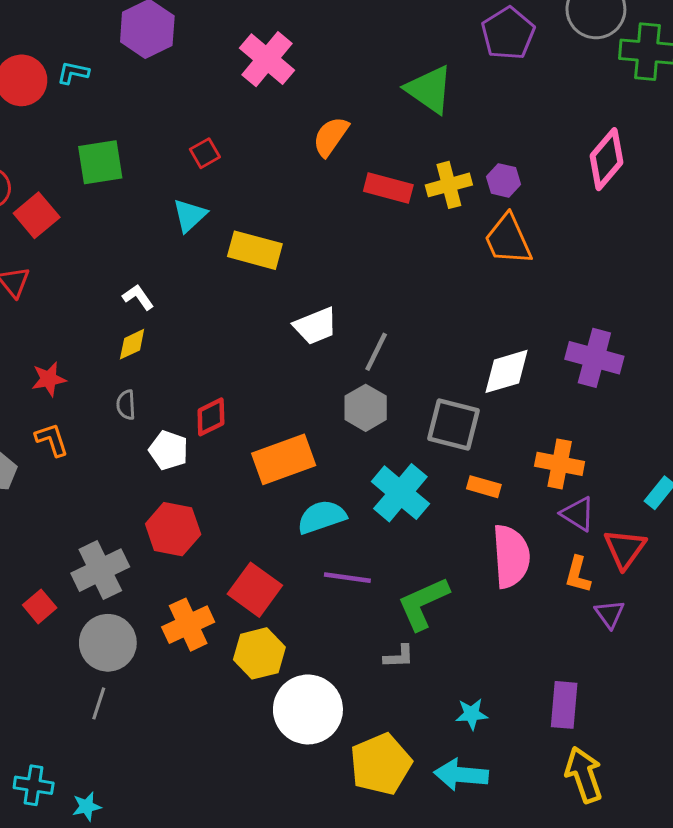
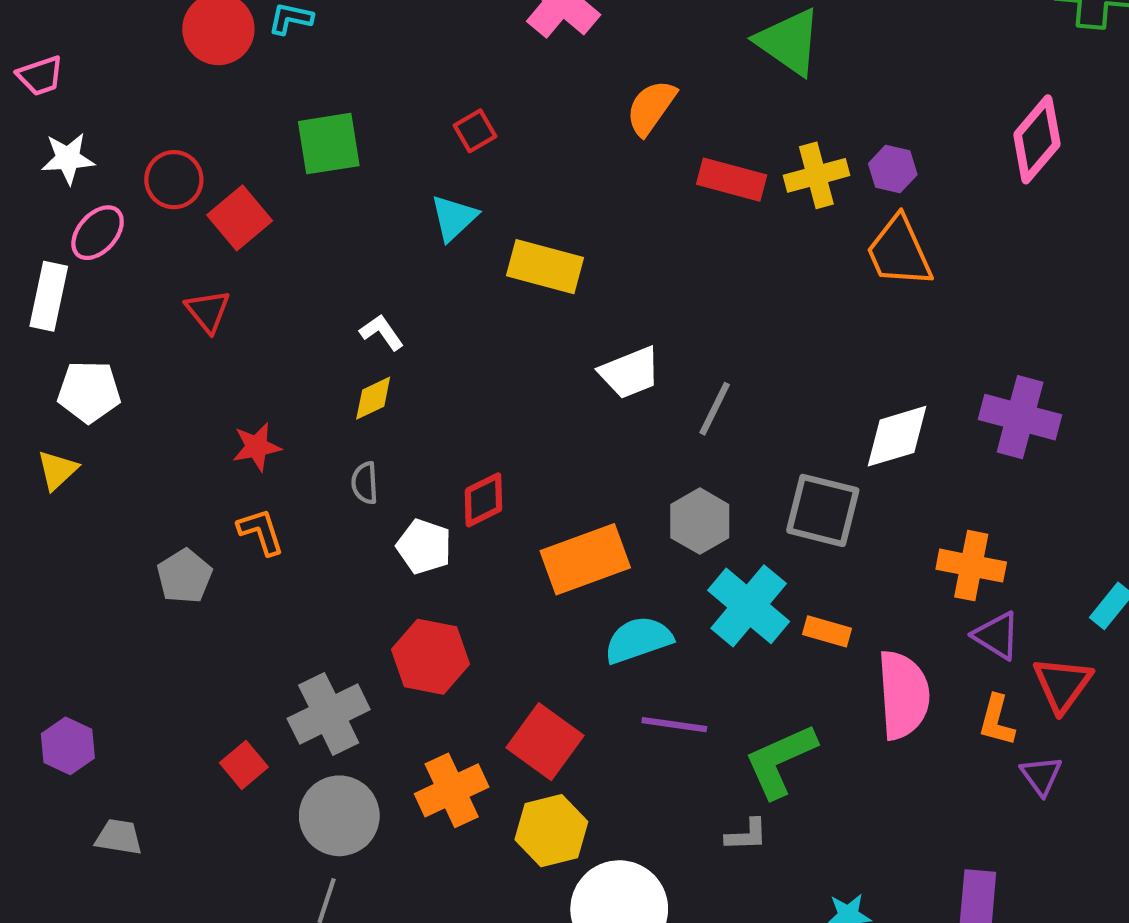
gray hexagon: (366, 408) -> (700, 521), moved
orange rectangle: (484, 487) -> (827, 631), moved

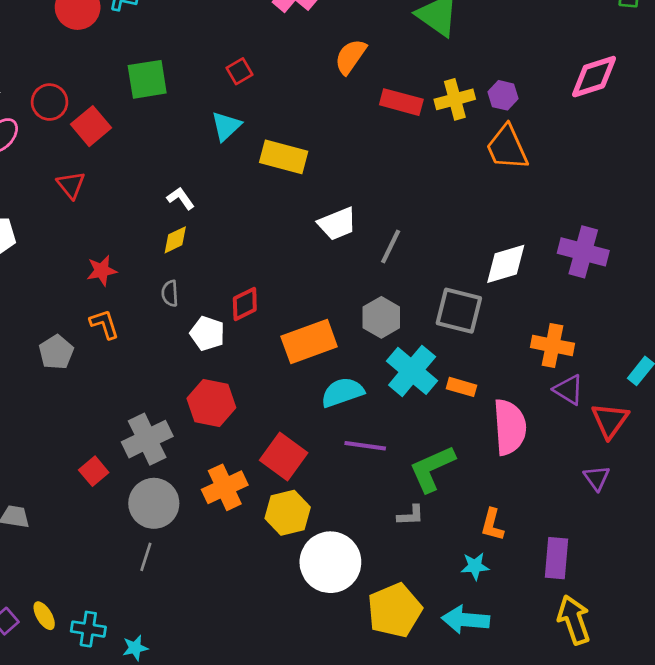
pink diamond: (1037, 139) -> (594, 77), turned 32
orange L-shape: (997, 720) -> (492, 525), moved

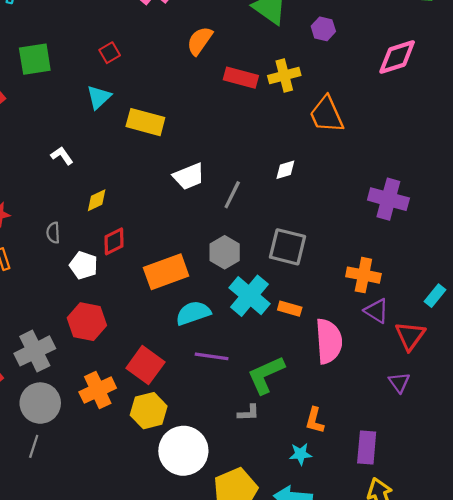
purple hexagon: (503, 95) -> (323, 29), moved
yellow diamond: (175, 240) -> (97, 200), moved
white diamond: (506, 264) -> (285, 170), moved, size x0.6

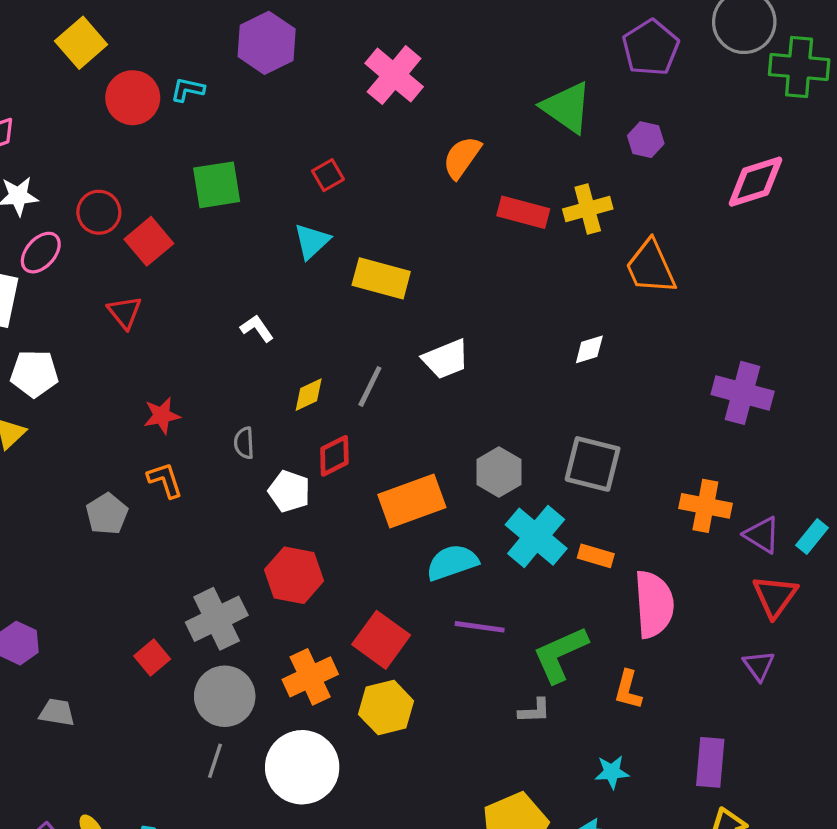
gray line: (232, 195) -> (370, 386), moved
purple triangle: (376, 311) -> (762, 535), moved
orange L-shape: (315, 420) -> (628, 690), moved
white circle: (183, 451) -> (302, 767), moved

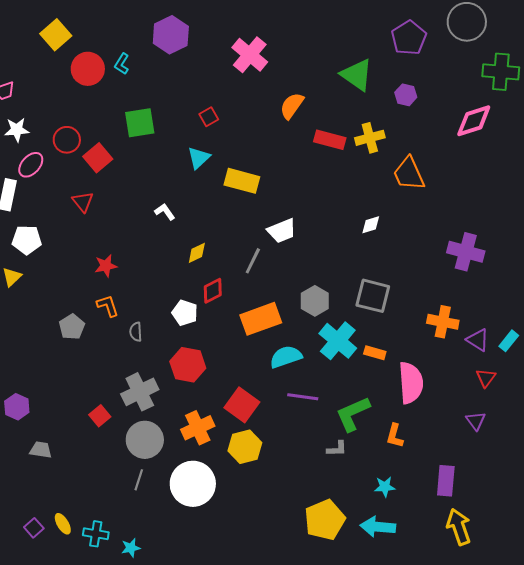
green cross: (799, 67) -> (501, 72), moved
cyan L-shape: (188, 90) -> (122, 64), turned -70
gray line: (370, 386) -> (253, 261), moved
gray semicircle: (244, 443) -> (136, 332), moved
red triangle: (775, 596) -> (486, 378), size x0.7

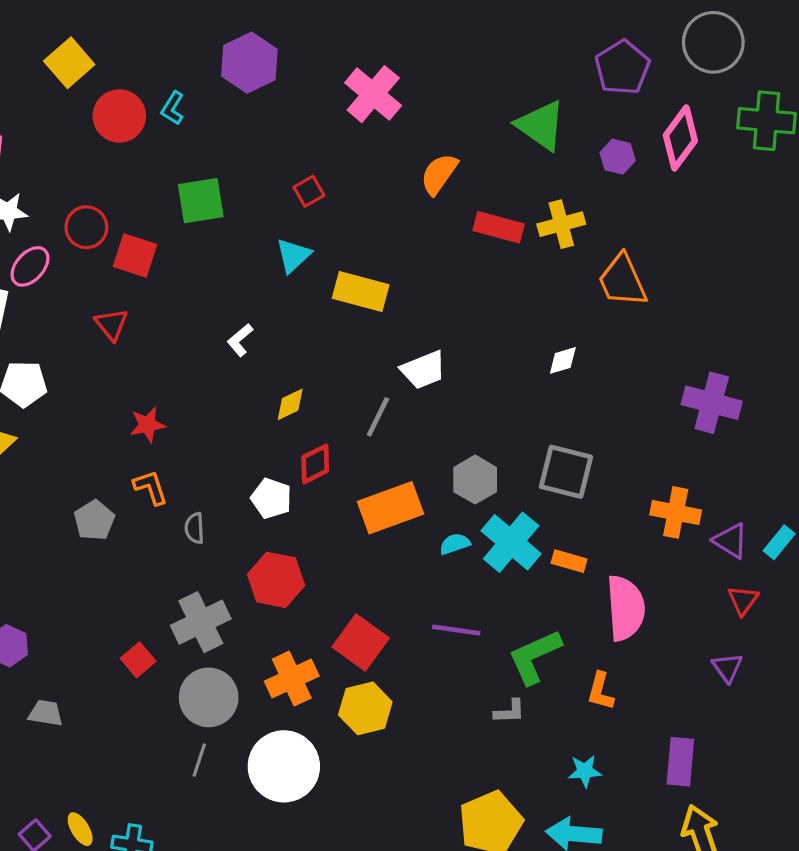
pink diamond: (474, 121) -> (680, 138), moved, turned -36
red square: (98, 158) -> (135, 255), turned -32
white L-shape: (165, 212) -> (240, 340), turned -95
cyan semicircle: (286, 357) -> (455, 544), moved, size x0.6

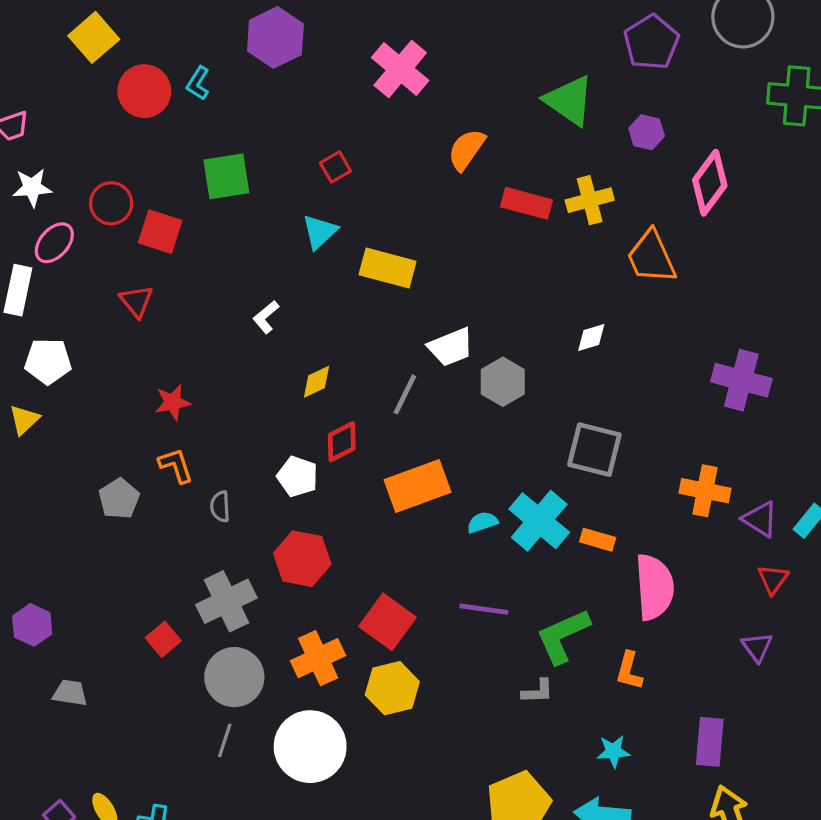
pink diamond: (680, 138) -> (710, 183), moved
gray hexagon: (475, 480) -> (503, 382), moved

